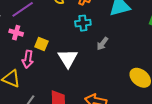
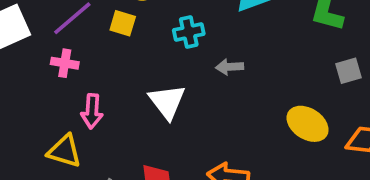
yellow square: (41, 44) -> (123, 23), moved
gray arrow: (102, 44) -> (230, 67), turned 56

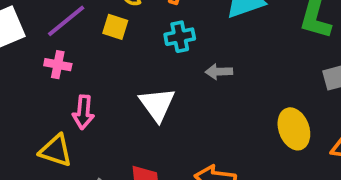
yellow ellipse: (308, 124) -> (294, 129), turned 36

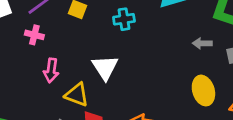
gray arrow: (219, 72) -> (202, 43), moved
yellow triangle: (56, 151) -> (77, 95), moved

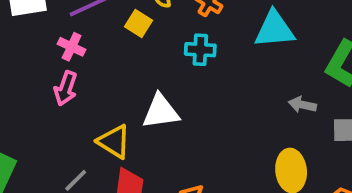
white triangle: (105, 67) -> (161, 112), turned 44
pink arrow: (51, 70) -> (66, 88), moved

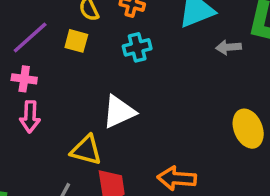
gray arrow: (302, 105) -> (229, 47), moved

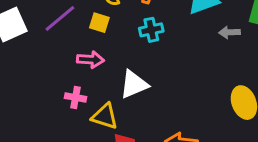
pink cross: (24, 79) -> (76, 97), moved
pink arrow: (30, 117) -> (90, 60), moved, turned -90

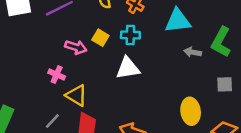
yellow square: (99, 23) -> (100, 38), moved
white triangle: (134, 84) -> (128, 68), moved

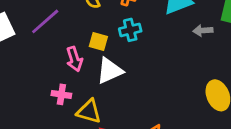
pink arrow: (76, 47) -> (74, 59), turned 70
white triangle: (128, 68) -> (110, 71), moved

